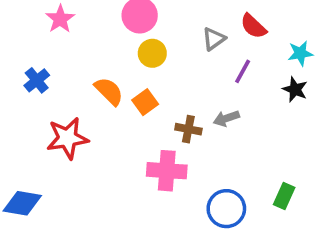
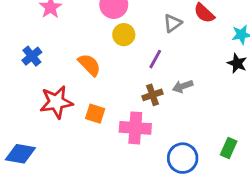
purple line: (243, 71) -> (155, 59), moved
orange square: (145, 102) -> (95, 114), moved, turned -36
brown cross: (188, 129) -> (152, 95), turned -30

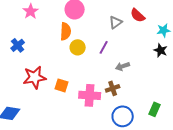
yellow circle: (124, 35) -> (78, 47), moved
orange semicircle: (89, 65) -> (66, 31), moved, turned 48
brown cross: (152, 95) -> (113, 88), moved

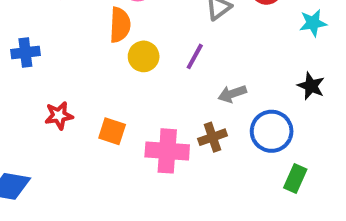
blue cross: (18, 45) -> (25, 52), turned 32
black star: (161, 50) -> (311, 86), moved
red star: (35, 77) -> (59, 116), size x0.6
blue circle: (123, 116) -> (272, 131), moved

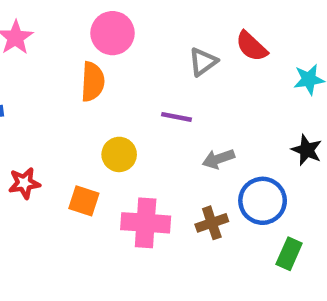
yellow circle: (144, 56) -> (119, 154), moved
purple line: (195, 56) -> (176, 117), turned 72
brown cross: (213, 137) -> (212, 223), moved

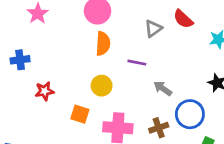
orange semicircle: (93, 82) -> (103, 43), moved
gray arrow: (218, 159) -> (163, 88), turned 54
red star: (24, 183) -> (44, 91), moved

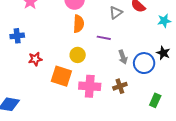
gray arrow: (163, 88) -> (123, 57), turned -144
orange square: (80, 114) -> (61, 76), size x1.5
blue circle: (190, 114) -> (144, 63), moved

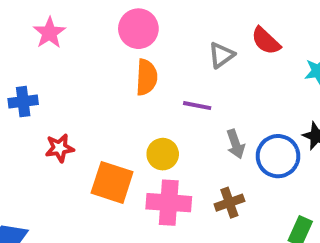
yellow circle: (78, 55) -> (163, 154), moved

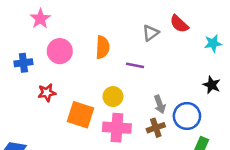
pink circle: (138, 29) -> (60, 51), moved
gray arrow: (236, 144) -> (160, 104), moved
blue circle: (278, 156) -> (187, 116), moved

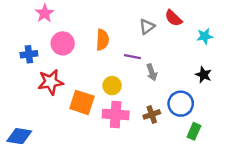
red star: (47, 93) -> (51, 82), size x1.5
gray arrow: (160, 104) -> (152, 72), moved

